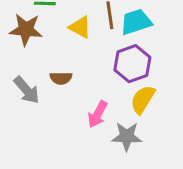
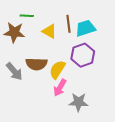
brown semicircle: (61, 78) -> (36, 64), size x1.5
yellow semicircle: (143, 99) -> (57, 70), moved

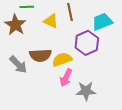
cyan trapezoid: (85, 28) -> (102, 22), moved
brown star: (14, 32) -> (15, 25), turned 30
yellow semicircle: (57, 70) -> (62, 59), turned 42

